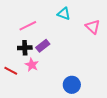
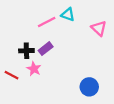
pink line: (28, 26) -> (47, 22), moved
blue circle: (72, 85) -> (89, 87), moved

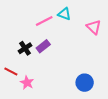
black cross: (26, 51) -> (25, 48), turned -32
pink star: (34, 69) -> (27, 83), moved

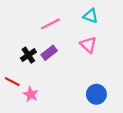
cyan triangle: (64, 14) -> (91, 16), moved
pink triangle: (94, 27) -> (88, 45), moved

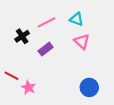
cyan triangle: (91, 16) -> (76, 19), moved
black cross: (28, 55) -> (22, 36), moved

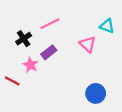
cyan triangle: (76, 19) -> (107, 26), moved
pink star: (29, 87) -> (30, 65), moved

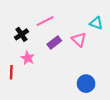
purple rectangle: (49, 52) -> (54, 43), moved
red line: (12, 81) -> (11, 72), turned 64

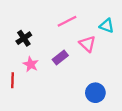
pink line: (45, 21) -> (67, 21), moved
purple rectangle: (54, 43) -> (60, 58), moved

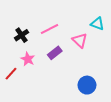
pink line: (67, 21) -> (50, 29), moved
red line: (12, 80) -> (11, 74), turned 40

